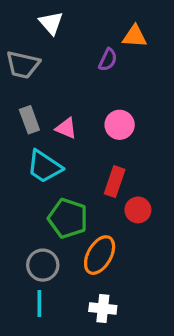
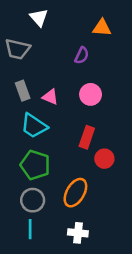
purple semicircle: (108, 60) -> (82, 55), moved
green pentagon: (68, 218) -> (35, 165), moved

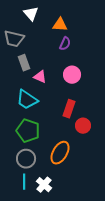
orange triangle: (102, 28) -> (60, 25), moved
gray rectangle: (23, 91) -> (24, 63), moved
white cross: (78, 233) -> (44, 185), moved, turned 35

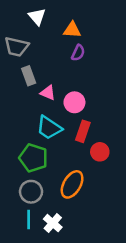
pink circle: (72, 75) -> (74, 102), moved
cyan trapezoid: (27, 100) -> (49, 128), moved

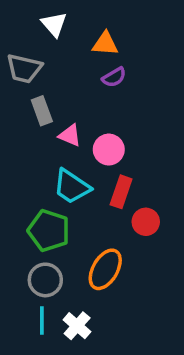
purple semicircle: (78, 53) -> (114, 77), turned 35

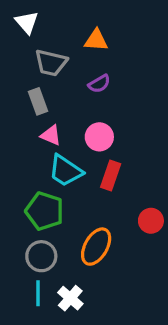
white triangle: (54, 24) -> (27, 22), moved
gray trapezoid: (24, 68) -> (51, 63), moved
purple semicircle: (114, 77) -> (99, 84), moved
pink triangle: (70, 135) -> (51, 135), moved
red circle: (146, 222) -> (151, 221), moved

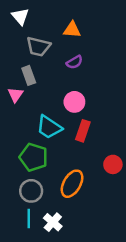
pink triangle: (51, 135) -> (15, 95), moved, turned 42

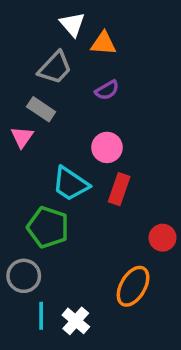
white triangle: (20, 17) -> (72, 24), moved
gray trapezoid: (38, 47) -> (55, 68), turned -60
gray rectangle: (29, 75) -> (41, 109), turned -36
orange ellipse: (72, 184) -> (133, 286), moved
gray circle: (31, 191) -> (24, 276), moved

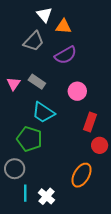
purple semicircle: (107, 90) -> (66, 55), size x1.5
gray rectangle: (41, 109) -> (37, 82), moved
pink circle: (107, 147) -> (77, 91), moved
red rectangle: (119, 189) -> (90, 122), moved

